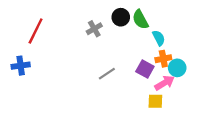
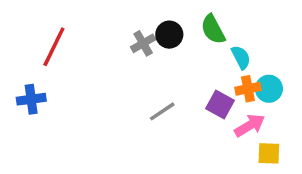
black circle: (121, 17) -> (169, 35), moved
cyan circle: (177, 68) -> (269, 89), moved
yellow square: (155, 101) -> (269, 153), moved

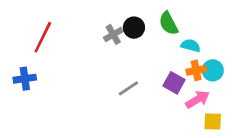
cyan semicircle: (241, 57) -> (191, 46), turned -48

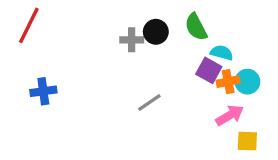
gray cross: (113, 34) -> (132, 40), turned 30
red line: (43, 37) -> (29, 25), moved
blue cross: (25, 79) -> (43, 91), moved
purple square: (174, 83) -> (209, 70), moved

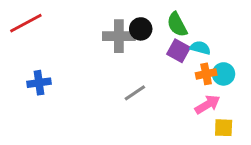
red line: (29, 25) -> (26, 23), turned 36
gray cross: (132, 40) -> (119, 36), size x1.5
purple square: (209, 70) -> (178, 51), moved

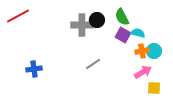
blue cross: (39, 83) -> (34, 69), moved

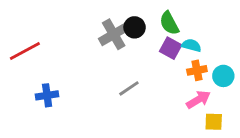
red line: (18, 16) -> (25, 51), moved
gray cross: (82, 25) -> (114, 34), turned -30
cyan circle: (154, 51) -> (223, 76), moved

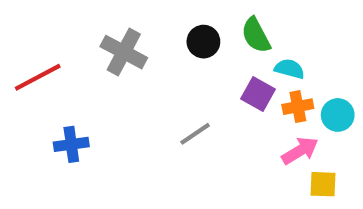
gray cross: (114, 34) -> (124, 52), moved, turned -32
purple square: (171, 48) -> (258, 94), moved

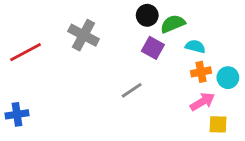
green semicircle: (256, 35) -> (173, 24), turned 95
black circle: (203, 42) -> (147, 15), moved
purple square: (258, 94) -> (153, 48), moved
blue cross: (71, 144) -> (17, 114), moved

